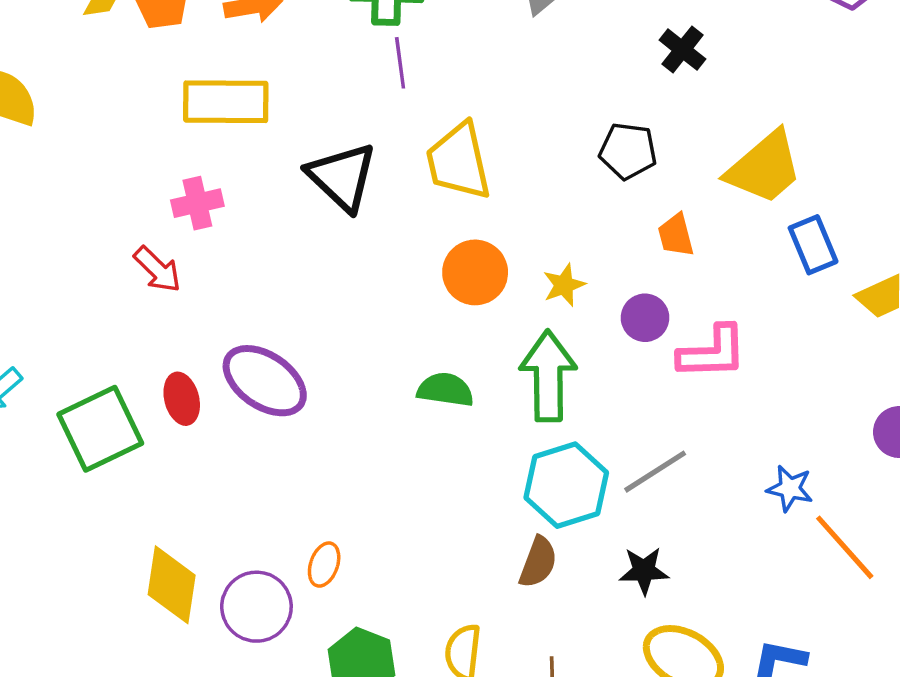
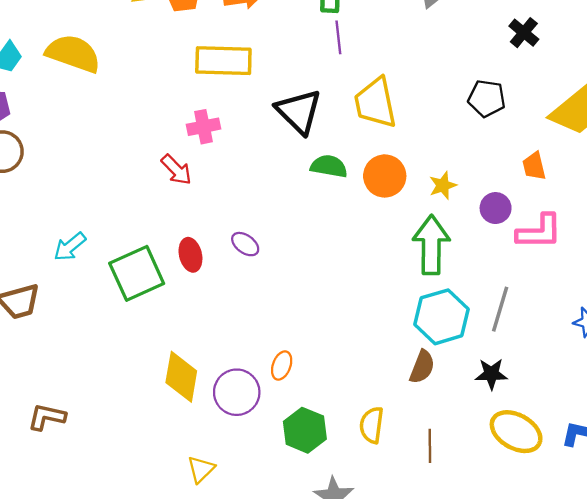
orange trapezoid: (676, 235) -> (534, 166), moved
purple ellipse: (265, 381) -> (245, 244), size x0.5
green semicircle: (445, 390) -> (329, 166), moved
gray line: (655, 472) -> (500, 309), turned -42

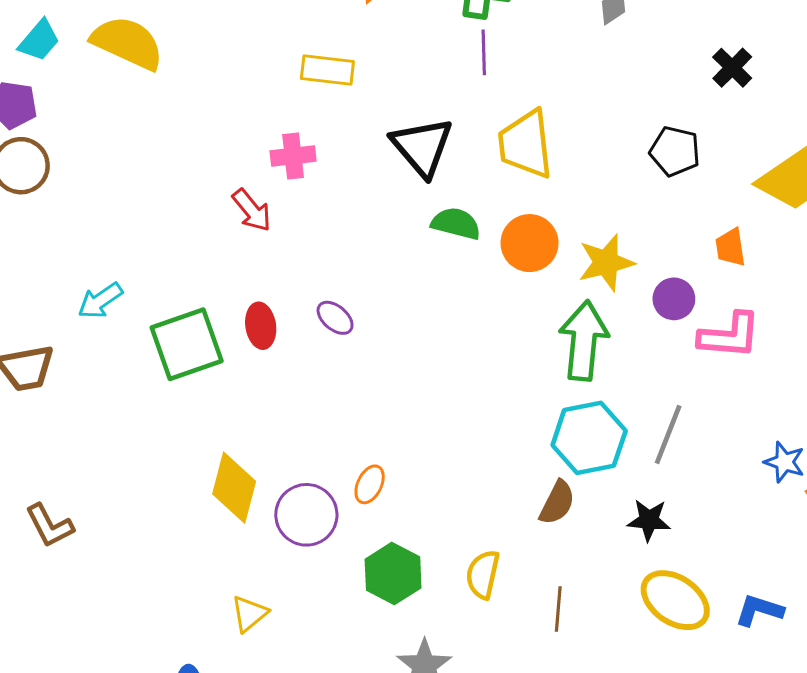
yellow rectangle: (223, 61) -> (327, 70), size x0.7
yellow star: (443, 185) -> (606, 262), size x1.5
brown L-shape: (47, 417) -> (49, 526), turned -135

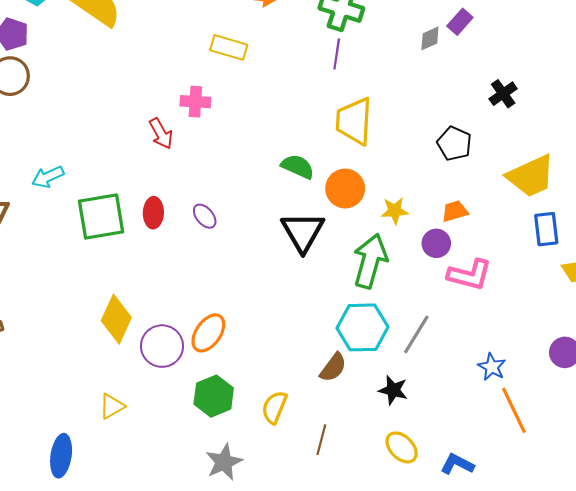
black triangle: (422, 147) -> (303, 232), moved
orange trapezoid: (731, 247) -> (455, 211), moved, turned 72
yellow star: (606, 262) -> (395, 211), size x0.7
orange ellipse: (370, 484) -> (208, 333), size x1.5
yellow ellipse: (675, 600) -> (402, 447), size x0.7

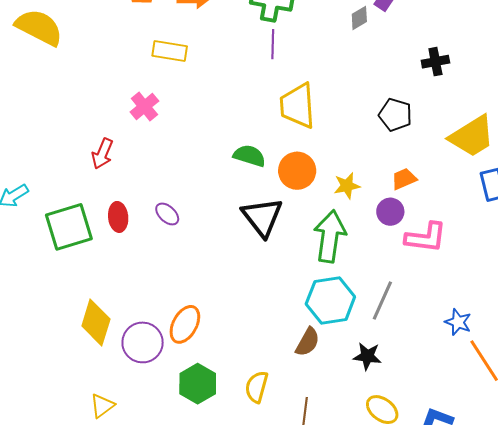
black cross: (503, 94) -> (435, 62), turned 32
pink cross: (195, 102) -> (144, 106), turned -36
red arrow: (161, 134) -> (102, 154), moved, turned 60

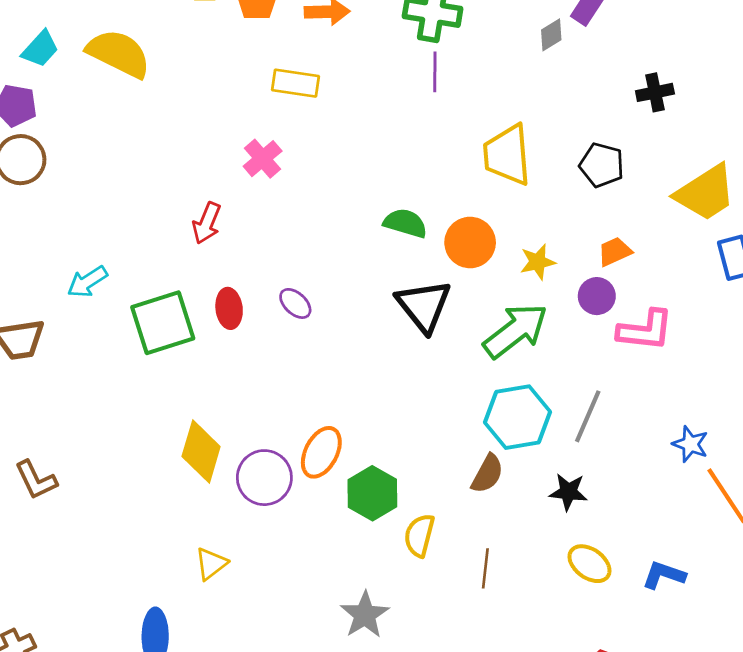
yellow trapezoid: (298, 106) -> (507, 155), moved
green arrow: (330, 236) -> (515, 331), turned 45
green hexagon: (198, 384) -> (372, 493), moved

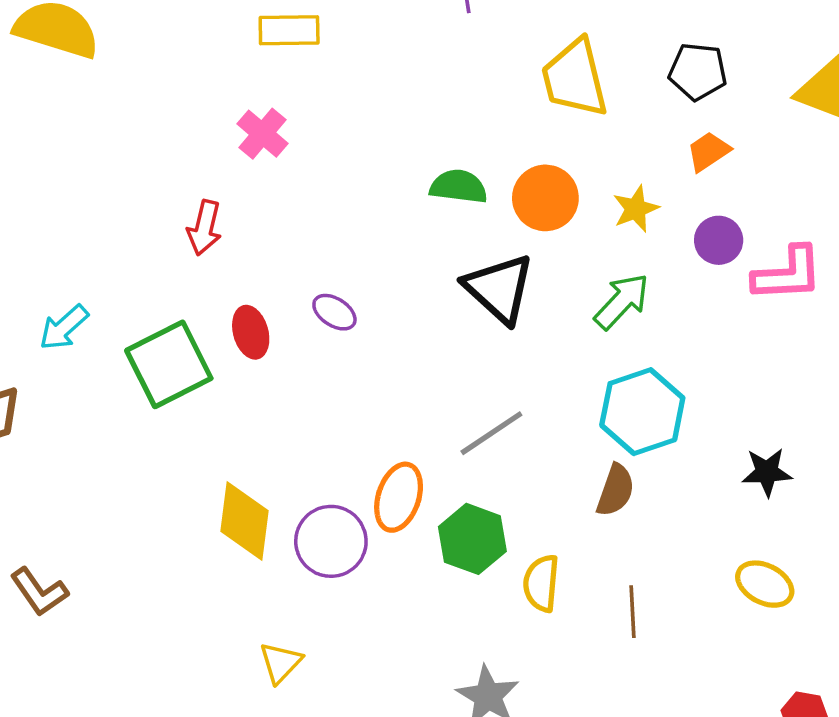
orange trapezoid: (615, 252) -> (708, 151), moved
green arrow: (515, 331) -> (622, 301), size x0.7
gray line: (588, 416) -> (491, 433), moved, turned 42
black star: (568, 492) -> (767, 472), moved

